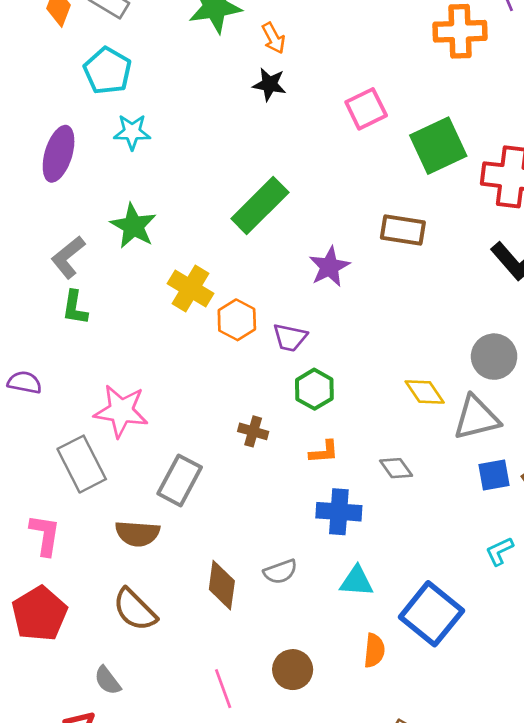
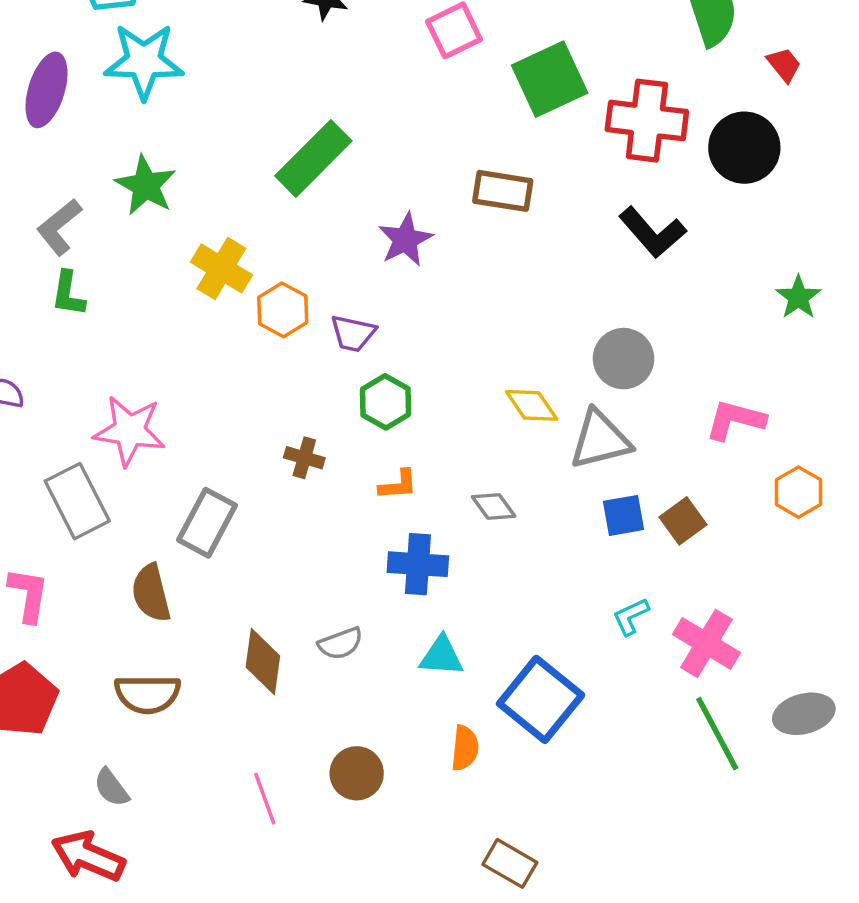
cyan star: (132, 132) -> (144, 61), size x1.6
brown semicircle: (137, 533) -> (151, 593), turned 72
brown semicircle: (135, 610) -> (147, 694), turned -45

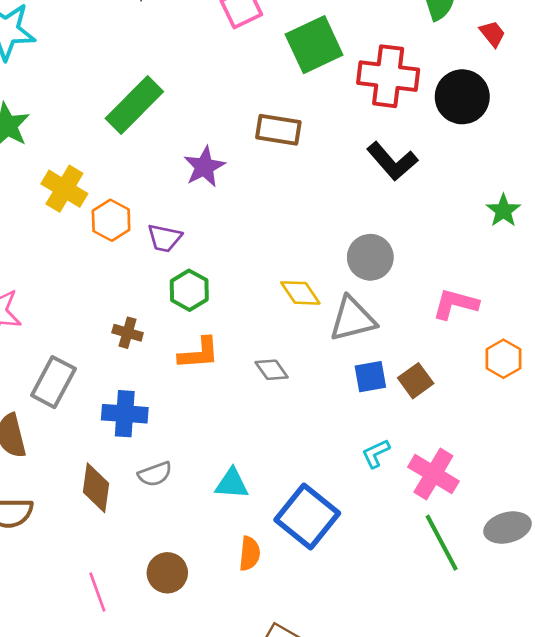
orange L-shape: (398, 485) -> (199, 353), size x1.4
blue cross: (418, 564) -> (125, 414), moved

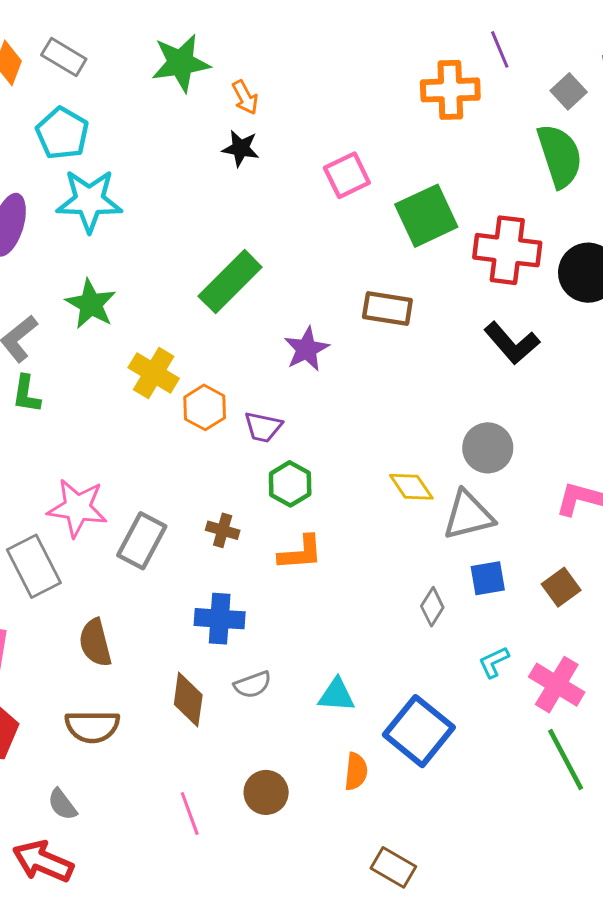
gray diamond: (272, 370) -> (432, 607), moved, turned 68
brown square: (416, 381) -> (561, 587), moved
gray rectangle: (53, 382) -> (142, 541), moved

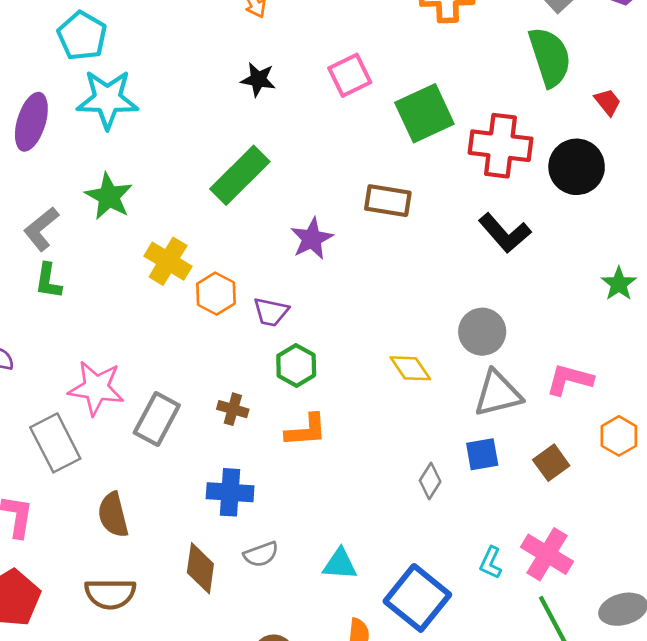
black star: (241, 148) -> (258, 79), moved
gray triangle: (468, 515) -> (498, 394), moved
cyan L-shape: (494, 662) -> (491, 563), moved, turned -40

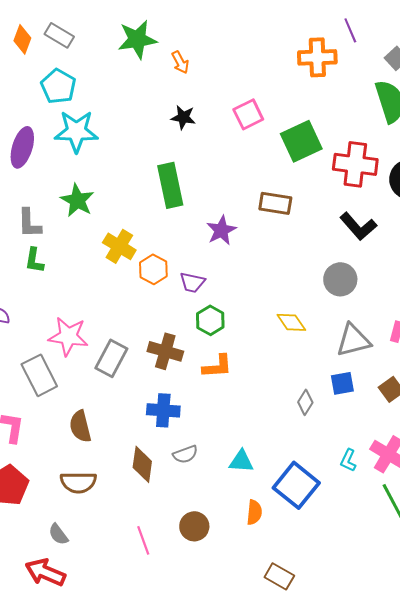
green rectangle: (240, 175) -> (170, 185), turned -57
gray L-shape: (41, 229) -> (29, 223), turned -52
gray circle: (482, 332) -> (340, 279), moved
brown cross: (233, 409) -> (165, 351), size x1.6

